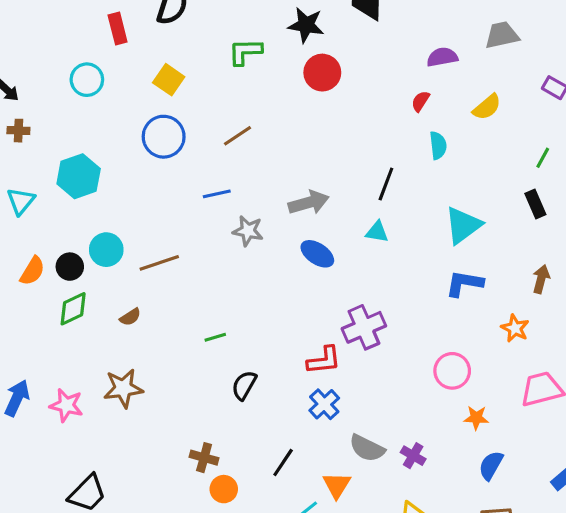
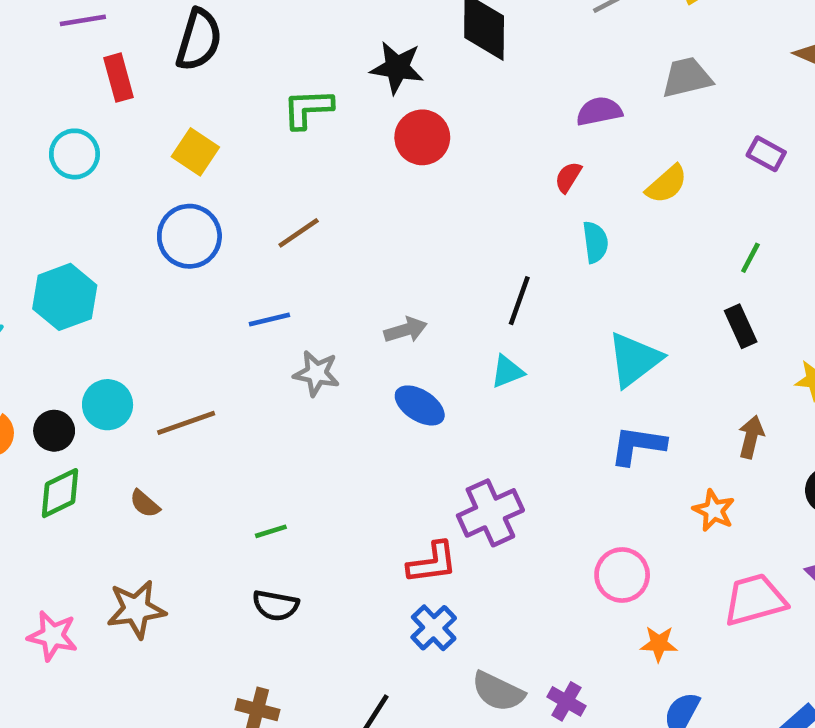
gray arrow: (309, 203) -> (406, 330), size x0.7
cyan triangle: (377, 232) -> (507, 372), turned -30
brown semicircle: (130, 317) -> (145, 504), turned 75
black semicircle: (244, 385) -> (276, 605), moved, turned -108

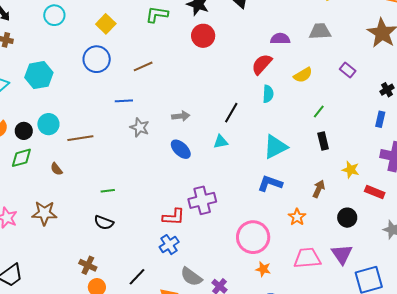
red semicircle: (568, 177) -> (262, 64), size x1.6
green line: (750, 258) -> (319, 112), moved
pink circle: (622, 575) -> (253, 237), size x1.4

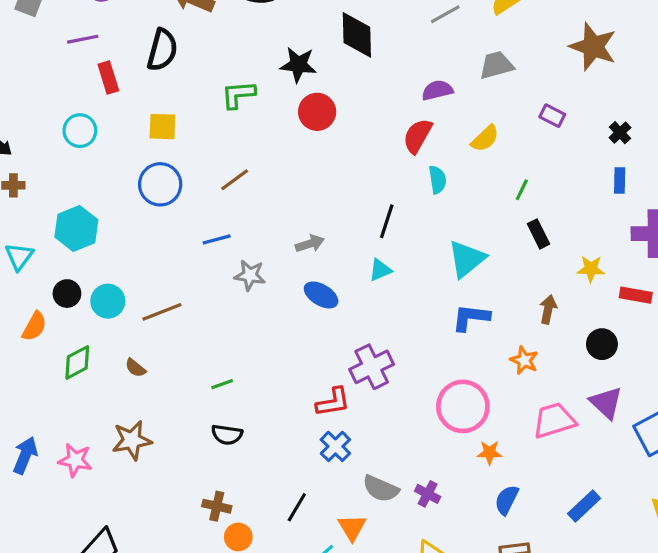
yellow square: (106, 24) -> (162, 127), turned -30
black circle: (24, 131) -> (67, 294), moved

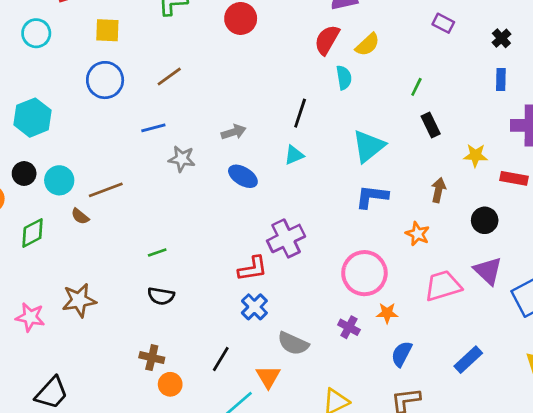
yellow semicircle: (485, 139) -> (367, 45), moved
brown semicircle: (135, 368) -> (80, 216), moved
purple cross: (428, 494) -> (349, 327), moved

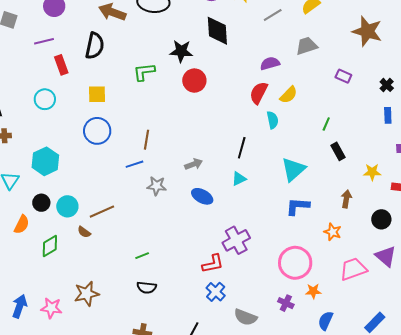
brown line: (169, 76) -> (147, 140), moved, turned -42

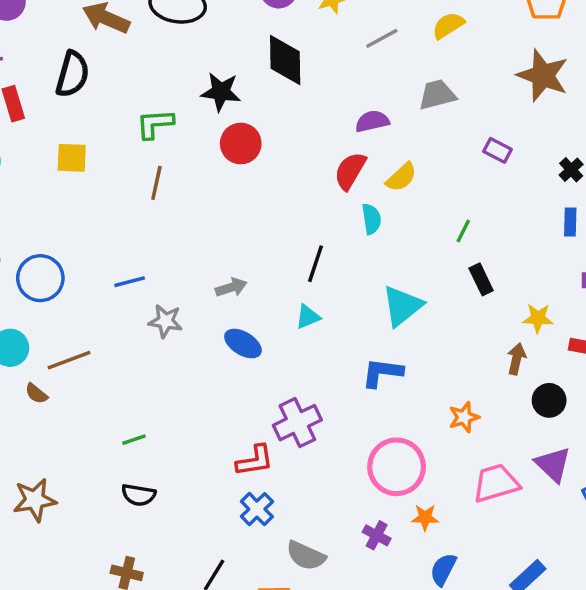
blue circle: (97, 131) -> (40, 278), moved
brown line: (147, 140) -> (156, 183), moved
brown arrow: (346, 199) -> (516, 359), moved
blue L-shape: (298, 206) -> (382, 373), moved
orange star: (333, 232) -> (464, 417), turned 30

